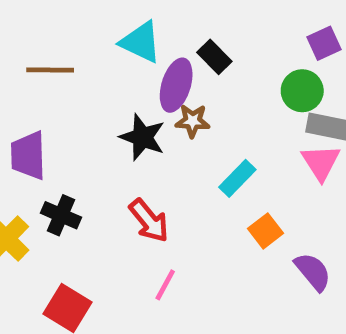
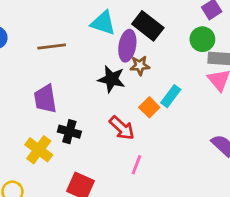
black rectangle: (214, 57) -> (148, 26), size x1.5
orange square: (266, 231) -> (149, 107), moved

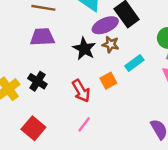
purple ellipse: (127, 46) -> (105, 25), turned 40
cyan rectangle: (171, 96) -> (134, 63), moved
purple trapezoid: (45, 99) -> (42, 37), moved, turned 80

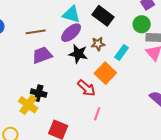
purple ellipse: (105, 25) -> (71, 33), moved
black cross: (37, 81) -> (39, 93), moved
orange square: (108, 81) -> (105, 73), size x1.5

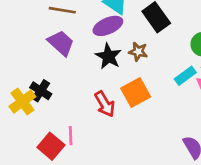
cyan rectangle: (122, 52) -> (185, 76), moved
purple trapezoid: (42, 55) -> (61, 43), turned 45
pink line: (97, 114) -> (71, 136), moved, turned -40

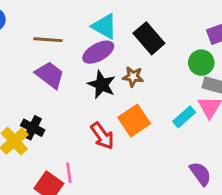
cyan rectangle: (185, 76) -> (184, 117), moved

